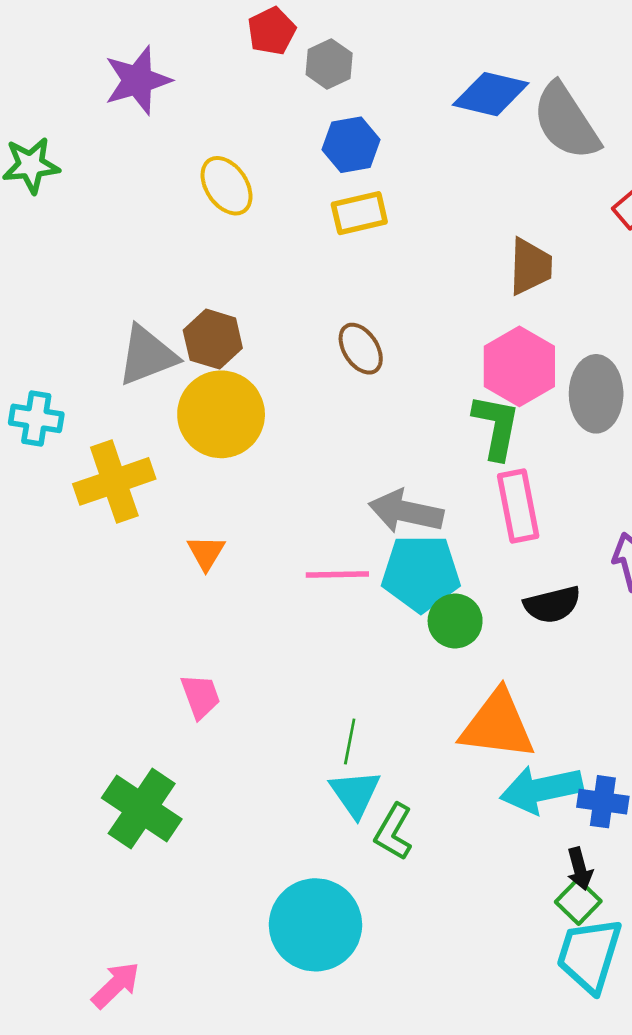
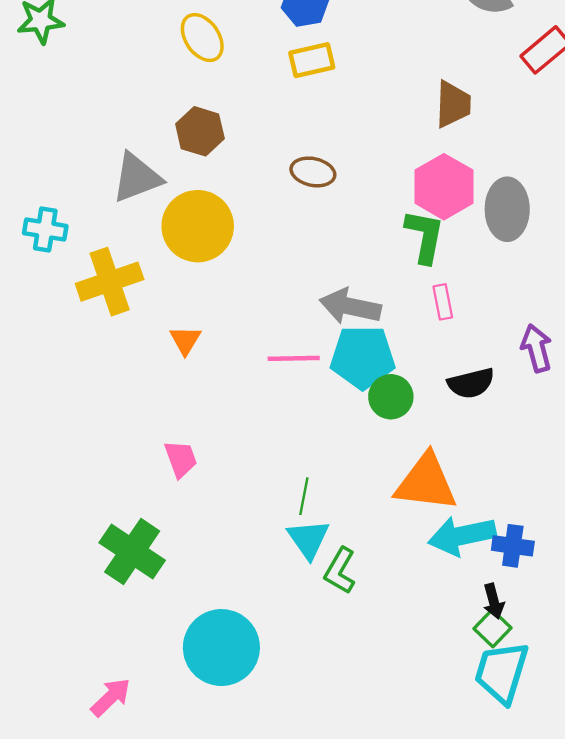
brown hexagon: (213, 339) -> (200, 131), moved
brown ellipse: (361, 349) -> (313, 172), turned -45
pink rectangle: (518, 506) -> (443, 302), size x0.6
cyan circle: (315, 925) -> (221, 648), moved

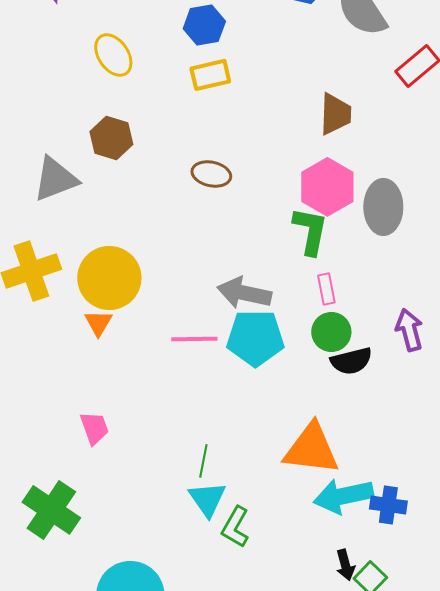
yellow circle: (198, 226) -> (109, 278), moved
green circle: (391, 397) -> (331, 332), moved
black arrow: (494, 601) -> (345, 565), moved

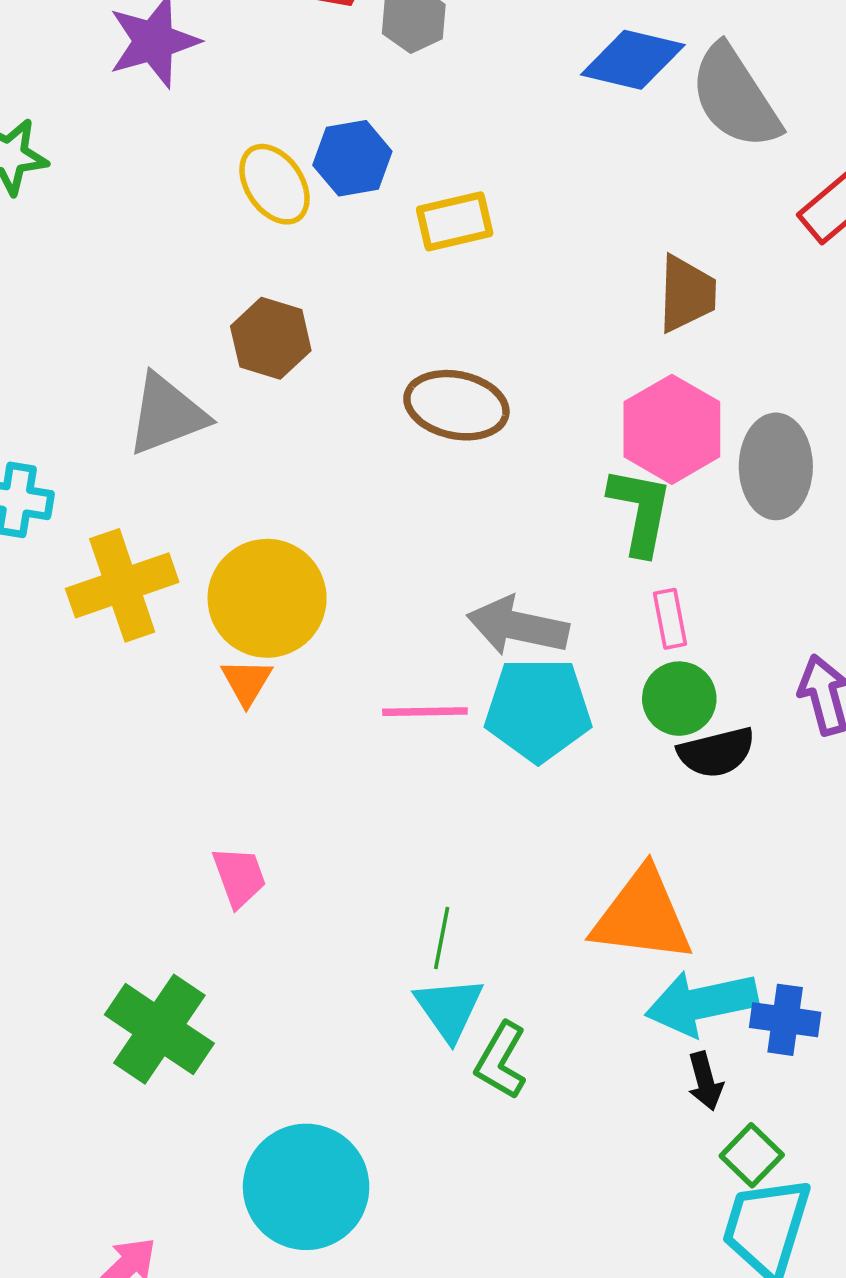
blue hexagon: (204, 25) -> (352, 158), moved
brown ellipse: (211, 174) -> (456, 405), size x1.4
black arrow: (345, 565) -> (705, 1081), moved

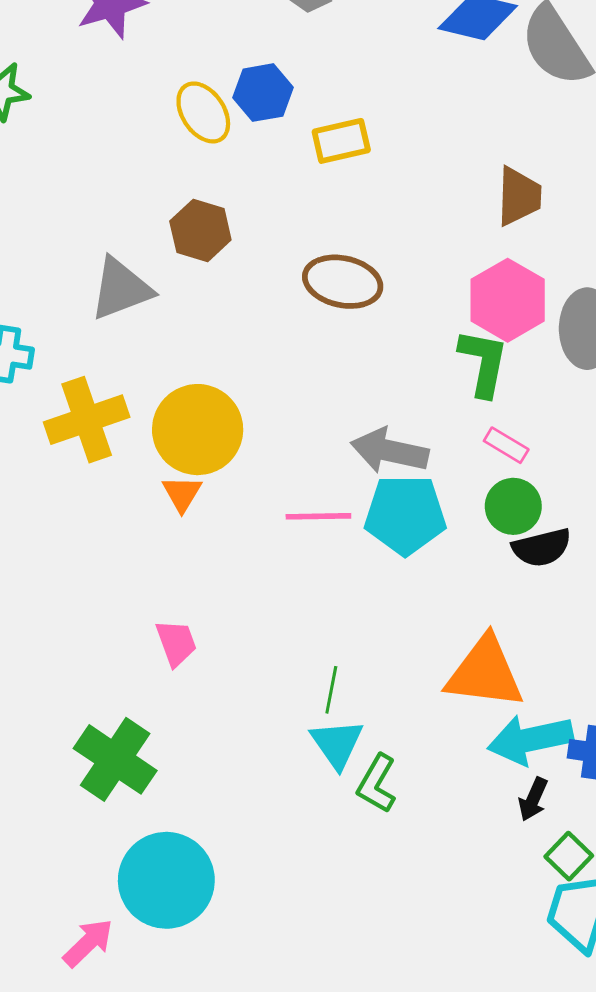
pink rectangle: (670, 619) -> (506, 445), turned -48
black arrow: (705, 1081) -> (533, 799), turned 39
cyan circle: (306, 1187) -> (166, 880), moved

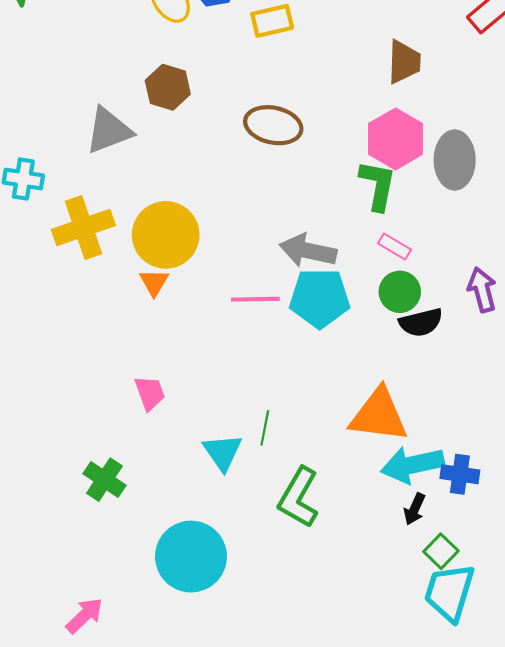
cyan triangle: (337, 744) -> (223, 452), moved
green cross: (115, 759) -> (104, 480), size x0.7
green L-shape: (377, 784) -> (299, 497), size x1.4
cyan circle: (166, 880) -> (191, 557), moved

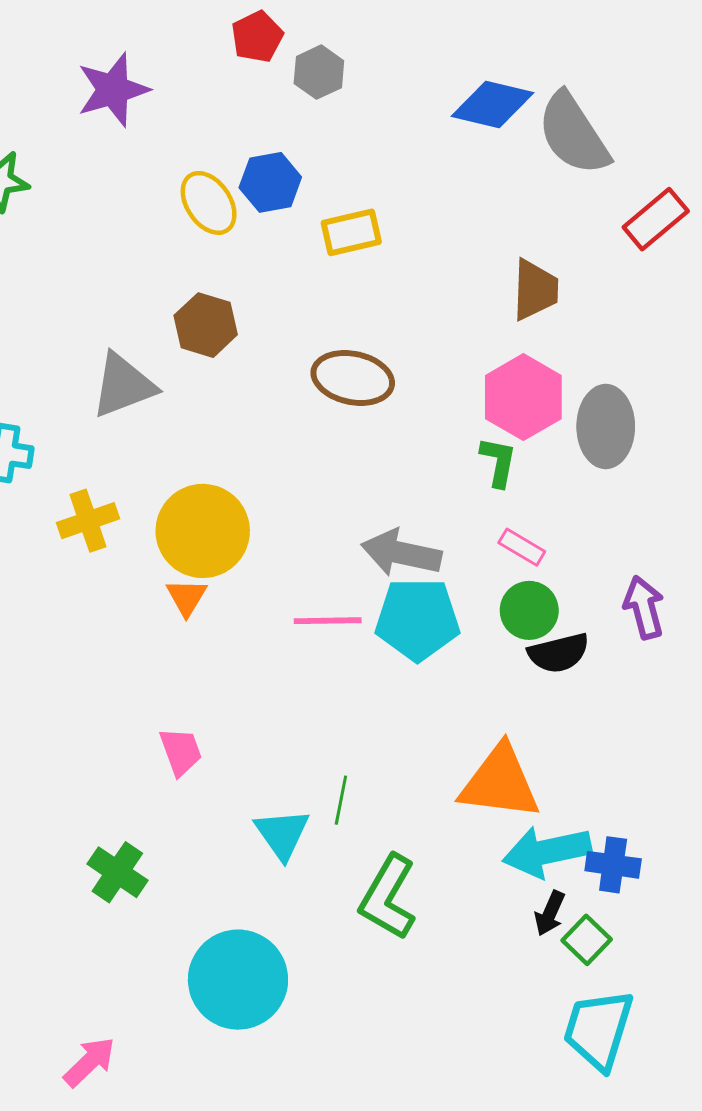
green L-shape: (378, 185) -> (498, 462), size x0.7
yellow cross: (83, 227) -> (88, 521), size x0.7
green square: (441, 551) -> (587, 940), moved

